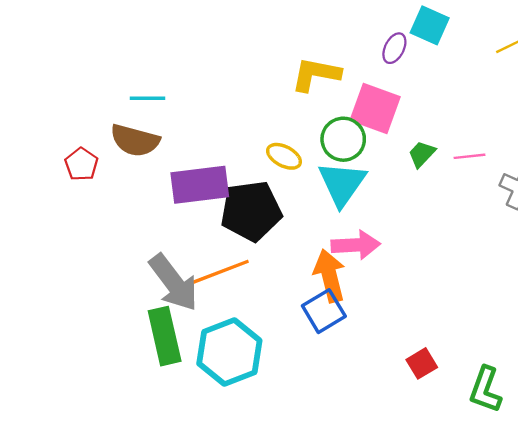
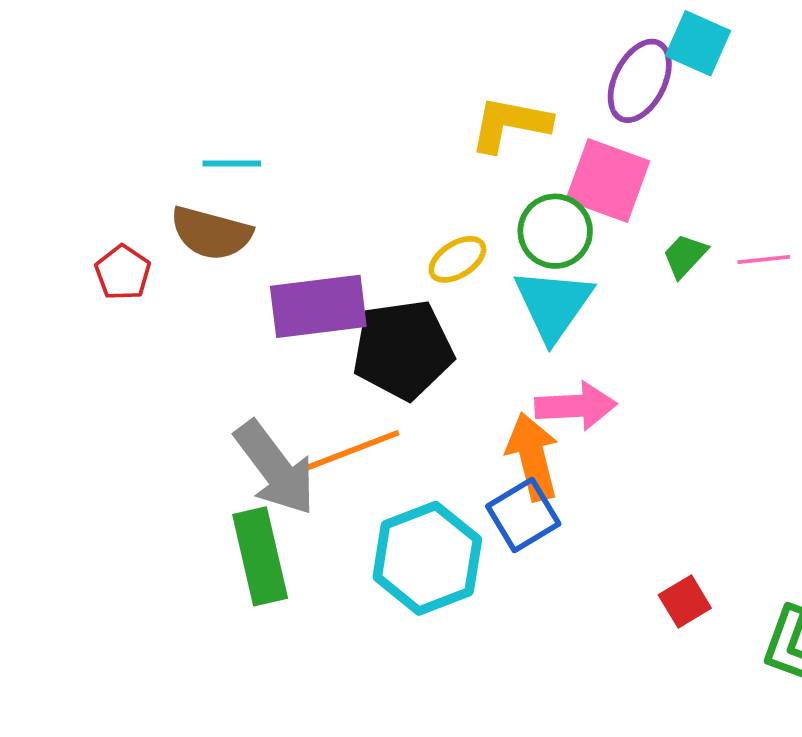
purple ellipse: (394, 48) -> (640, 81), size x1.6
yellow ellipse: (284, 156) -> (457, 259), turned -60
cyan hexagon: (229, 352) -> (427, 558), moved

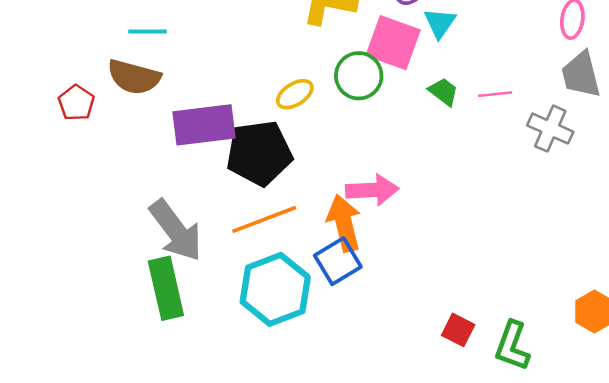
green trapezoid: (685, 256) -> (443, 92), turned 84
cyan triangle: (553, 304) -> (440, 23), moved, size x0.6
orange line: (350, 451) -> (264, 219), moved
red square: (685, 601) -> (458, 330), moved, turned -32

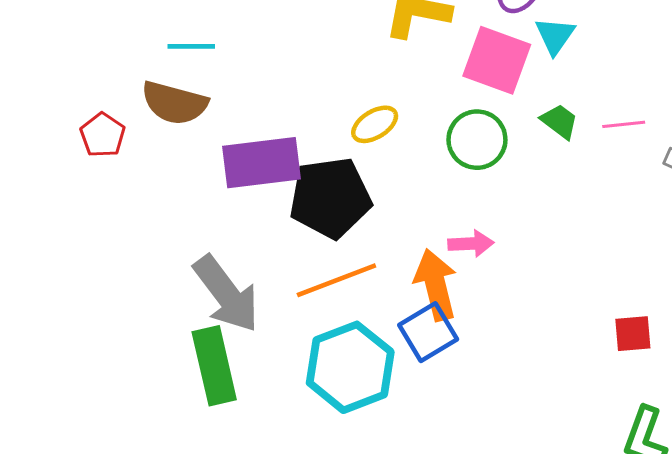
green circle: (359, 76) -> (477, 140), moved
pink arrow: (372, 190) -> (471, 244), size x0.7
red square: (458, 330) -> (633, 334), moved, turned -32

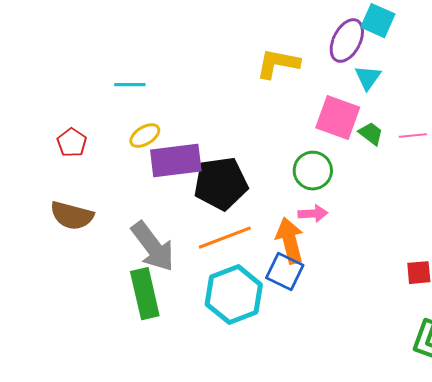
pink square: (497, 60) -> (338, 118), moved
brown semicircle: (174, 103) -> (72, 216), moved
yellow ellipse: (375, 124) -> (145, 136), moved
green circle: (477, 140) -> (313, 171), moved
blue square: (428, 332) -> (285, 272), turned -33

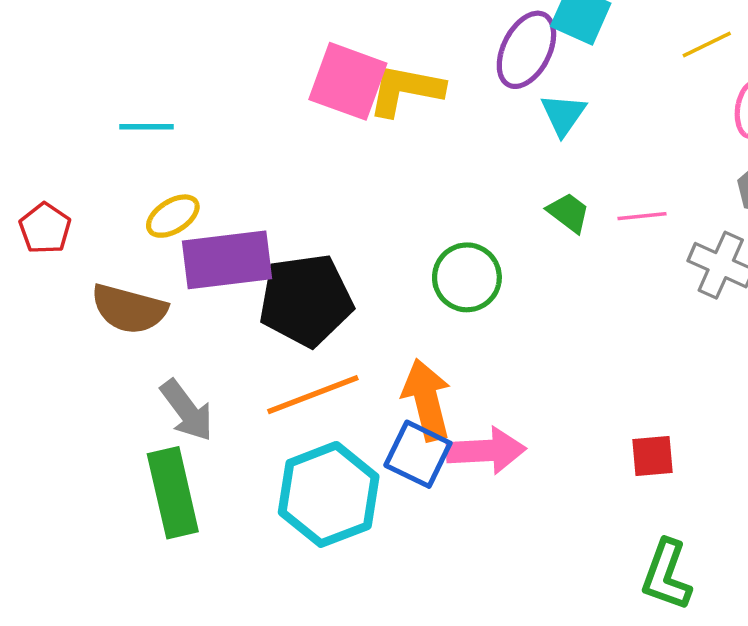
pink square: (338, 118) -> (348, 81), moved
pink arrow: (313, 214) -> (486, 451), moved, size x1.5
brown semicircle: (72, 216) -> (129, 309), moved
gray arrow: (153, 247) -> (187, 410), size x0.7

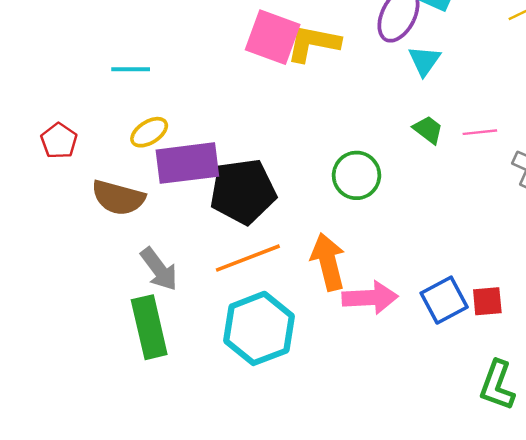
blue square: (418, 454) -> (444, 300), moved, turned 36

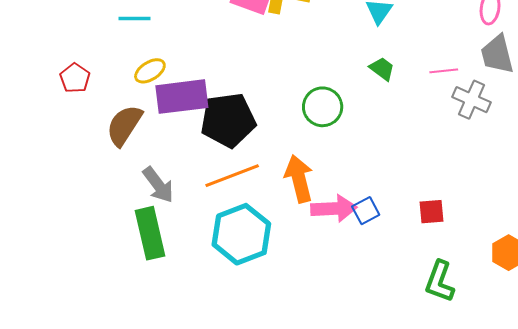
pink line: (480, 132) -> (444, 71), moved
brown semicircle: (118, 198) -> (124, 125), turned 108
blue square: (444, 300) -> (366, 211), moved, size x0.7

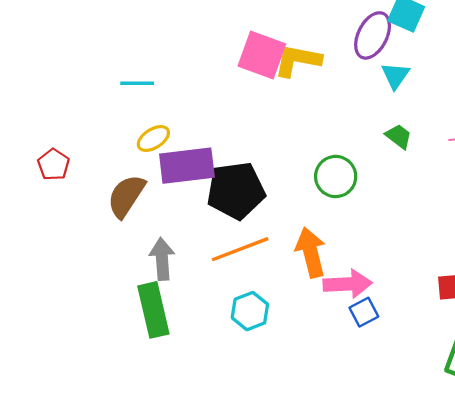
red pentagon: (75, 78) -> (54, 165), moved
gray arrow: (158, 185) -> (162, 259), turned -147
blue square: (366, 211) -> (364, 312), moved
cyan hexagon: (241, 234) -> (250, 311), size x0.6

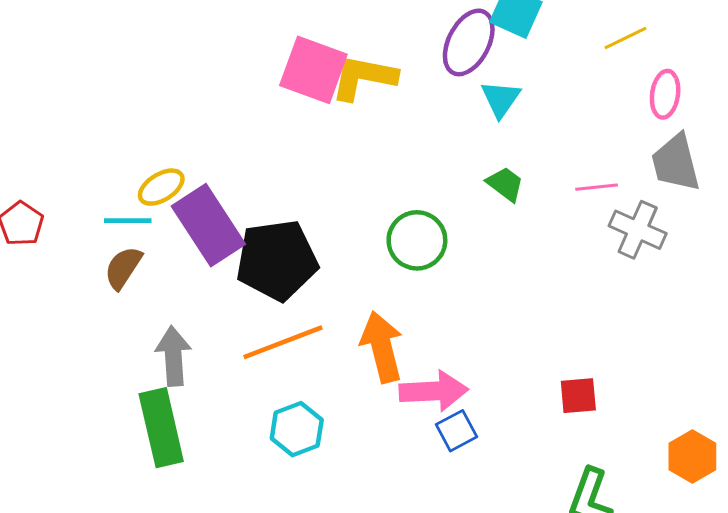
cyan line: (137, 83) -> (128, 221), moved
purple rectangle: (187, 166) -> (208, 225), turned 64
brown semicircle: (126, 196) -> (123, 268), size x0.7

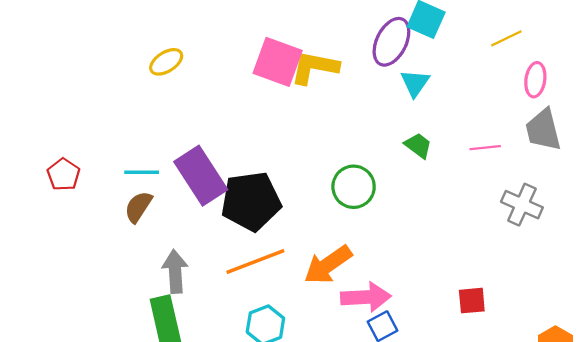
yellow ellipse: (161, 187) -> (166, 62), moved
gray cross: (638, 230) -> (522, 205), moved
orange arrow: (382, 347) -> (328, 265), turned -111

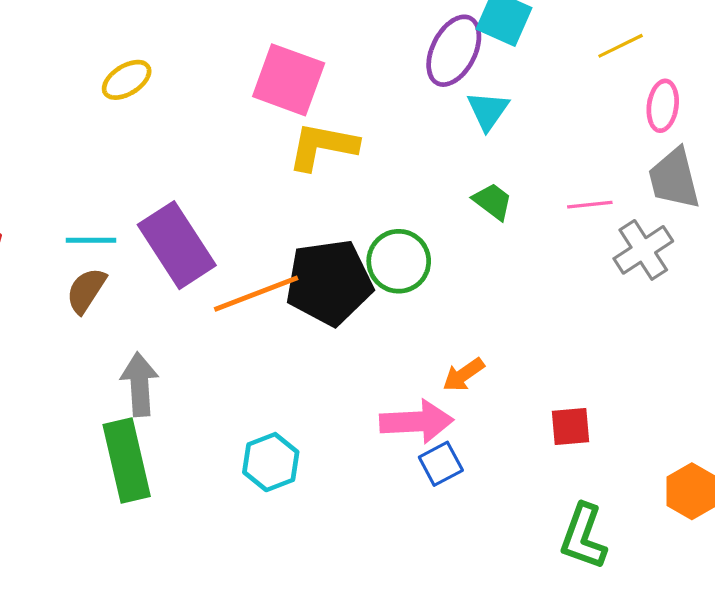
yellow L-shape: (315, 67) -> (323, 146), moved
black pentagon: (251, 201) -> (329, 282), moved
gray cross: (522, 205) -> (643, 250), moved, turned 33
orange line: (255, 261) -> (256, 294), moved
orange arrow: (328, 265) -> (463, 375), moved, size x0.6

